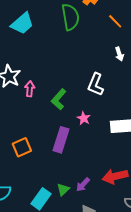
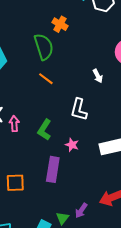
orange line: (115, 21) -> (46, 79), moved
orange square: (22, 147) -> (15, 183), turned 30

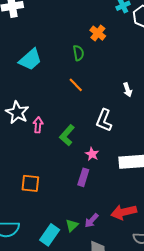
green semicircle: (44, 47) -> (78, 53), size x0.6
purple rectangle: (53, 169) -> (83, 177), moved, size x0.7

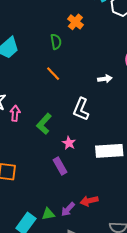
white arrow: (128, 90) -> (105, 79), turned -80
purple rectangle: (83, 177) -> (60, 166), turned -48
red arrow: (124, 212) -> (89, 201), moved, size x0.7
green triangle: (72, 225) -> (48, 214), turned 32

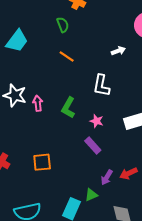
purple arrow: (68, 209) -> (107, 177), moved

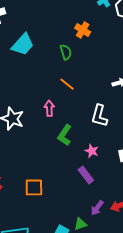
cyan trapezoid: (17, 41) -> (23, 45), moved
pink arrow: (38, 103) -> (49, 108), moved

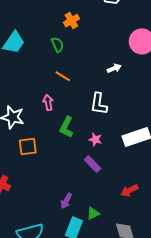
orange cross: (83, 30) -> (71, 21), turned 35
orange square: (34, 187) -> (28, 146), moved
purple arrow: (97, 208) -> (66, 201), moved

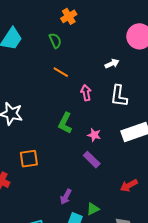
pink arrow: (48, 102) -> (86, 93), moved
white L-shape: (99, 104) -> (119, 96), moved
orange square: (28, 146) -> (29, 159), moved

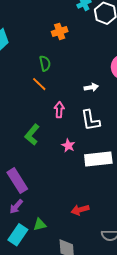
green semicircle: (55, 41) -> (45, 63), moved
white L-shape: (119, 96) -> (90, 120), turned -30
pink star: (94, 135) -> (68, 146), moved
purple rectangle: (92, 160) -> (17, 181), moved, size x1.4

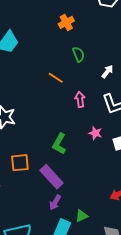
green semicircle: (45, 63) -> (78, 54), moved
white arrow: (91, 87) -> (107, 72), turned -32
green L-shape: (32, 135) -> (59, 144), moved

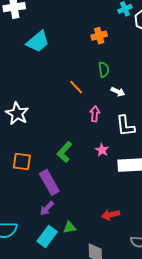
white arrow: (107, 72) -> (118, 92), moved, turned 64

